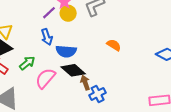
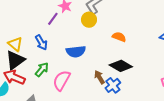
yellow circle: (68, 13) -> (89, 20), moved
blue arrow: (47, 37) -> (41, 43), moved
black diamond: (73, 70) -> (121, 66), moved

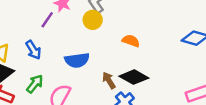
brown arrow: (99, 77) -> (109, 80), moved

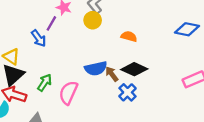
blue arrow: (33, 50) -> (39, 38), moved
blue semicircle: (77, 60) -> (96, 68), moved

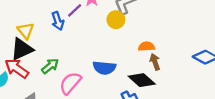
orange semicircle: (129, 36) -> (146, 46), turned -35
brown arrow: (112, 74) -> (155, 62), moved

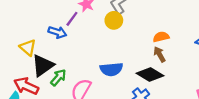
blue arrow: (58, 21) -> (57, 32), turned -42
orange semicircle: (146, 46) -> (161, 37), moved
black triangle: (22, 49) -> (43, 65), moved

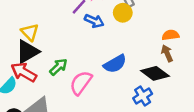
blue arrow: (57, 32) -> (94, 21), moved
black triangle: (43, 65) -> (27, 52), moved
blue semicircle: (111, 69) -> (115, 64), turned -30

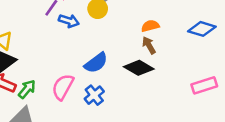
green arrow: (58, 67) -> (27, 89), moved
blue cross: (143, 96) -> (94, 95), moved

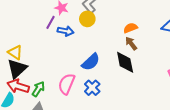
black diamond: (139, 68) -> (125, 62), turned 55

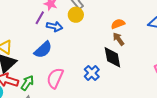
blue semicircle: (91, 62) -> (43, 50), moved
blue cross: (92, 88) -> (92, 73), moved

